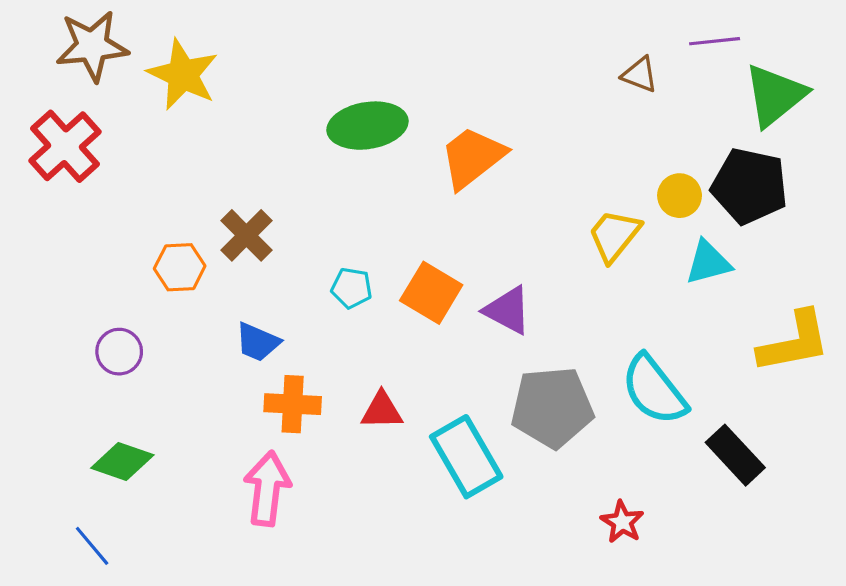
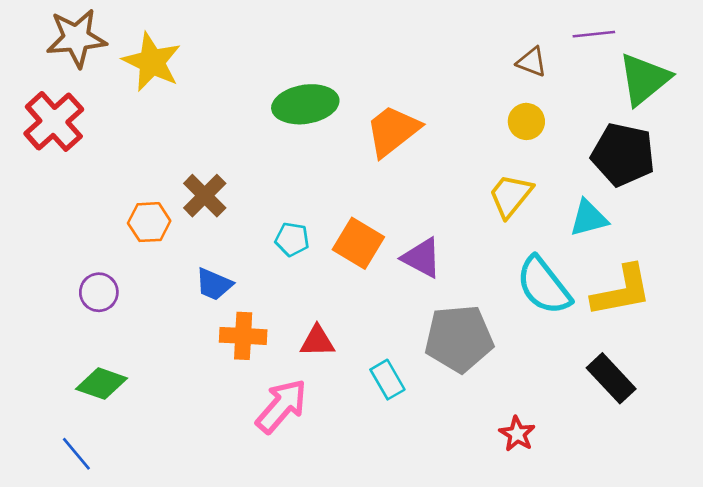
yellow circle: (680, 196) -> (526, 121), moved
yellow L-shape: (794, 342) -> (622, 291), moved
cyan semicircle: (654, 390) -> (544, 286), moved
cyan rectangle: (466, 457) -> (387, 380), size x0.6
pink arrow: (267, 489) -> (282, 406), moved, turned 34

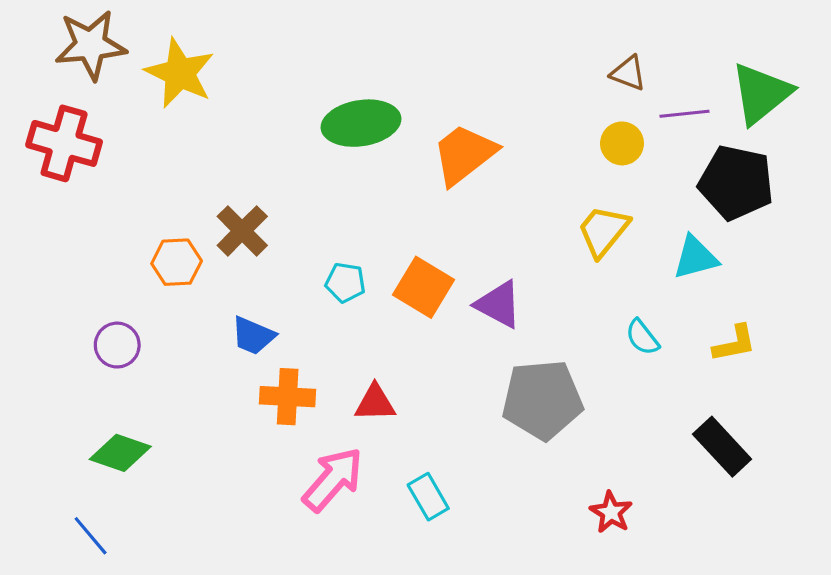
purple line: (594, 34) -> (685, 114), moved
red cross: (54, 121) -> (64, 143), turned -32
cyan semicircle: (544, 286) -> (642, 337), size x0.5
yellow L-shape: (622, 291) -> (735, 343), size x0.6
cyan rectangle: (387, 380) -> (428, 497), moved

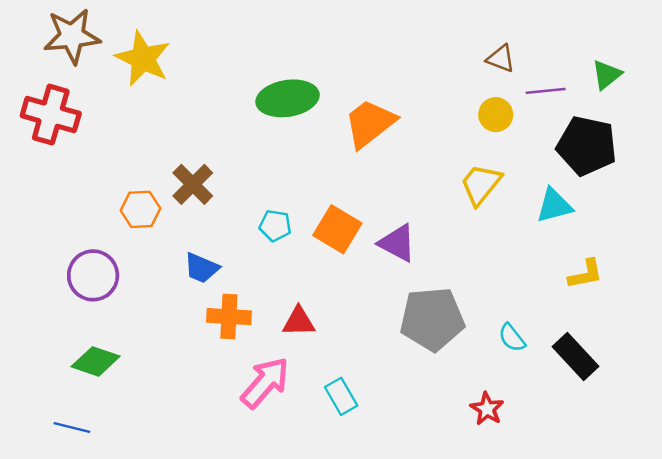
green triangle: (761, 93) -> (607, 75), size x0.6
cyan semicircle: (642, 337) -> (512, 338), moved
purple circle: (117, 345) -> (93, 275), size x1.4
blue line: (91, 536) -> (72, 427), turned -36

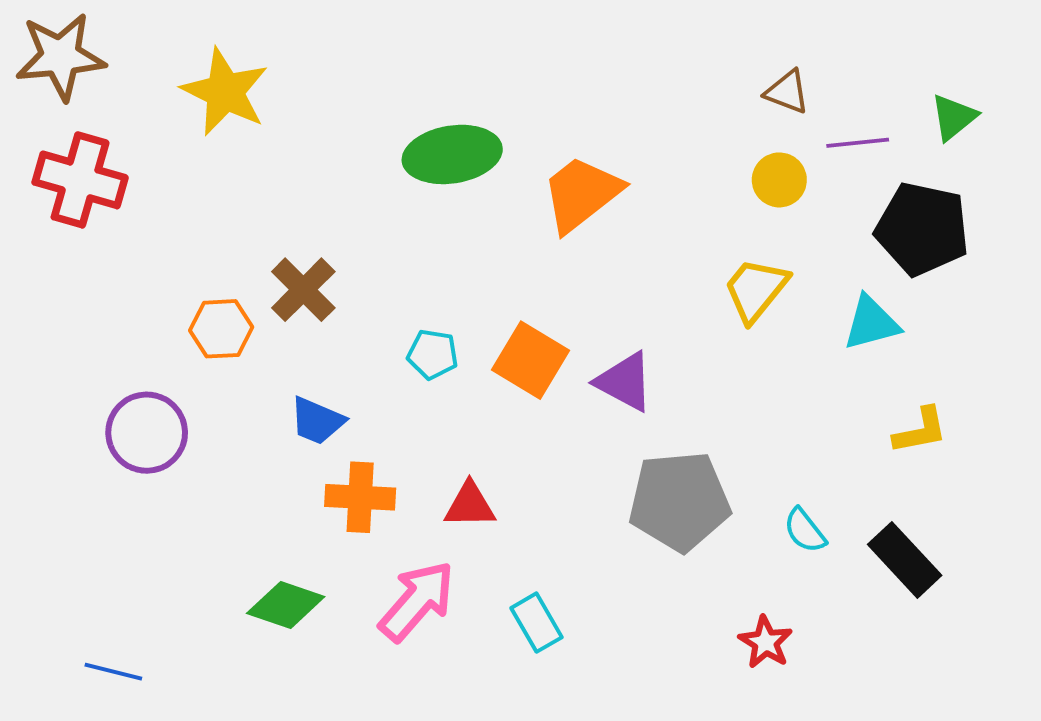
brown star: (72, 36) -> (60, 57), moved
green diamond: (96, 361) -> (286, 605), moved

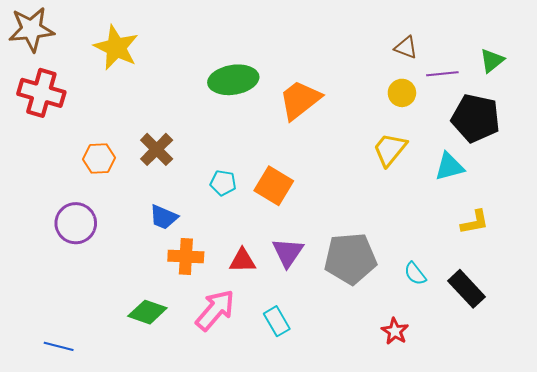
orange hexagon: (221, 329) -> (99, 159), moved
purple triangle: (625, 382) -> (288, 252), moved, turned 36

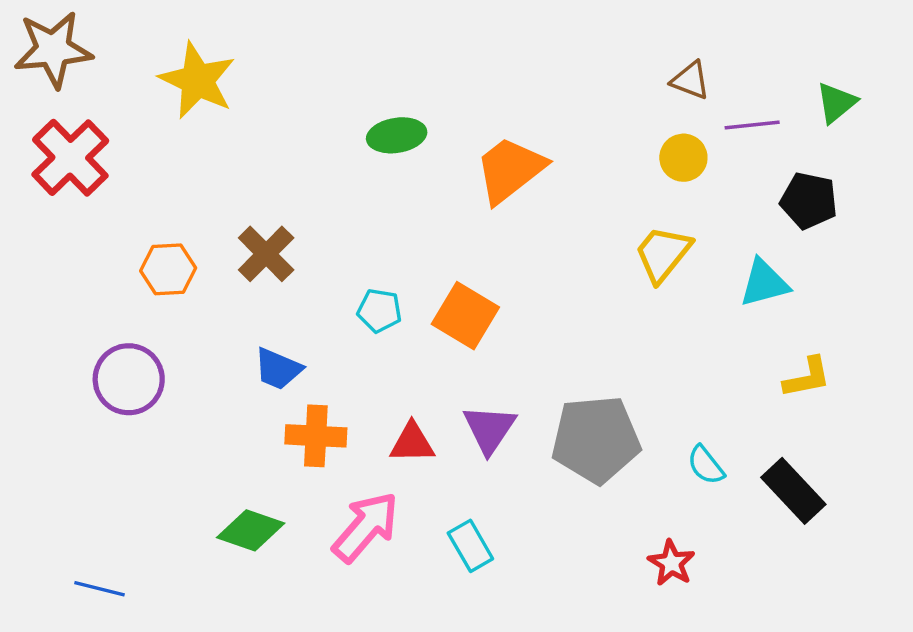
green ellipse: (233, 80) -> (397, 135), size x0.7
red cross: (41, 93) -> (70, 158), turned 30
black pentagon: (476, 118) -> (809, 201), size x0.7

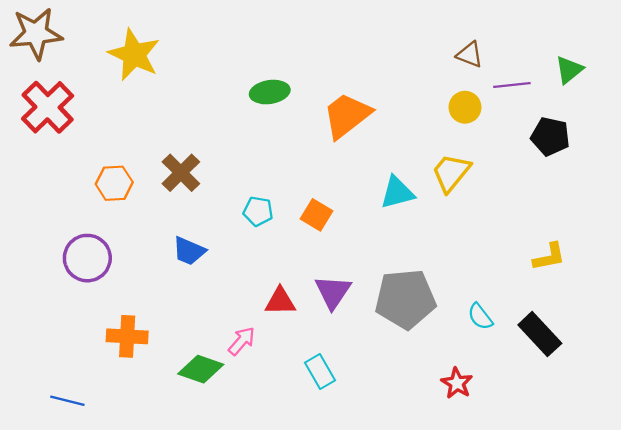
cyan triangle: (764, 283) -> (397, 193), moved
orange square: (465, 316) -> (316, 215), size x0.7
orange cross: (316, 436) -> (127, 336), moved
pink arrow: (366, 527) -> (242, 341), moved, size x0.6
green diamond: (251, 530) -> (201, 369), moved

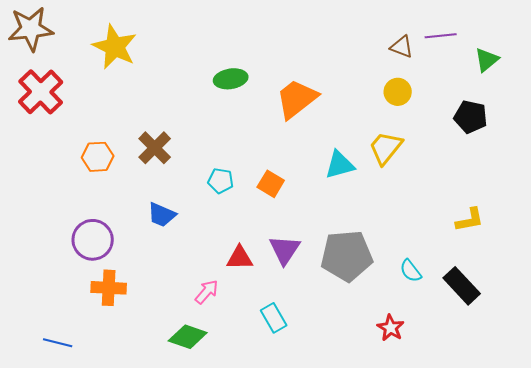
purple line: (512, 85) -> (441, 36), moved
purple circle: (87, 258) -> (93, 240), moved
green diamond: (201, 369) -> (188, 337), moved

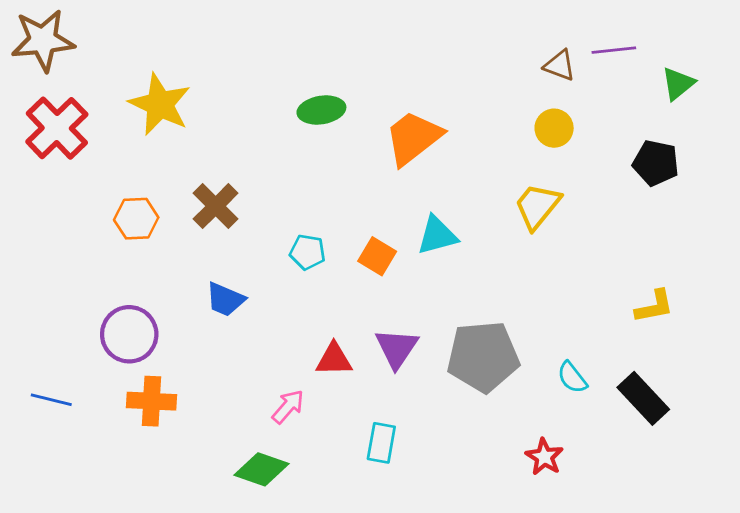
yellow star: (115, 47) -> (160, 104), moved
cyan triangle: (340, 165) -> (437, 235), moved
cyan rectangle: (274, 318) -> (381, 443), turned 40
blue line: (58, 343) -> (51, 400), moved

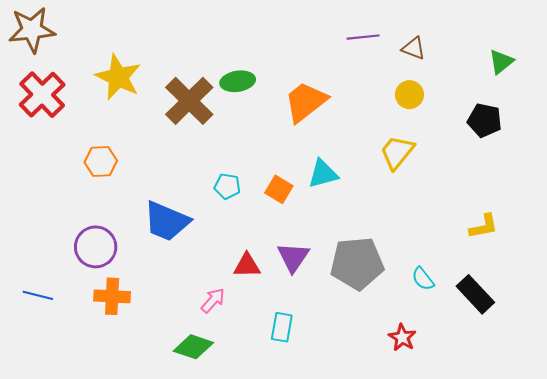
purple line: (614, 50) -> (363, 37), moved
brown cross: (216, 206) -> (189, 101), moved, size x1.4
blue trapezoid: (225, 299) -> (167, 221), size x1.6

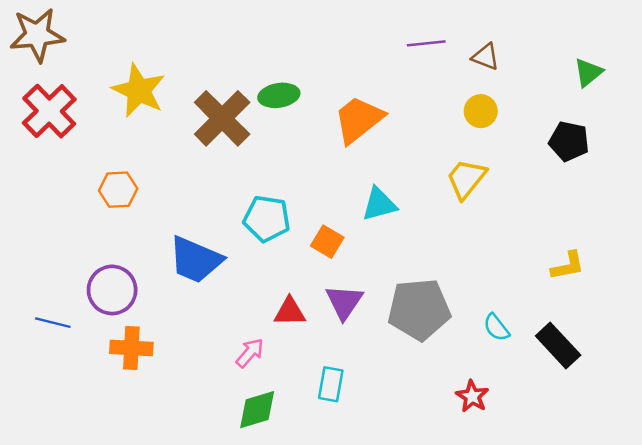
cyan pentagon: (227, 186) -> (267, 219), size x1.5
orange square: (279, 189) -> (327, 242), moved
blue line: (38, 295) -> (53, 323), moved
green diamond: (193, 347) -> (257, 410), moved, turned -36

